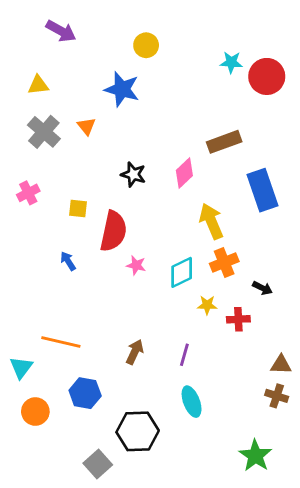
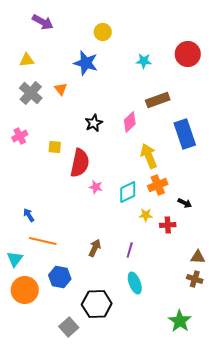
cyan star: (231, 62) -> (144, 61), moved
black star: (133, 174) -> (94, 123), turned 30
blue arrow: (68, 261) -> (29, 215), moved
orange circle: (35, 412) -> (25, 290), size x1.4

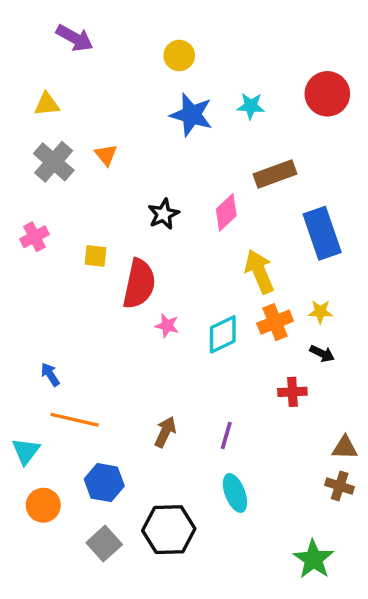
blue star: (86, 63) -> (191, 115), moved
yellow star: (146, 215) -> (320, 312), moved
orange circle: (25, 290) -> (43, 505), size x0.7
gray square: (69, 327) -> (104, 544), moved

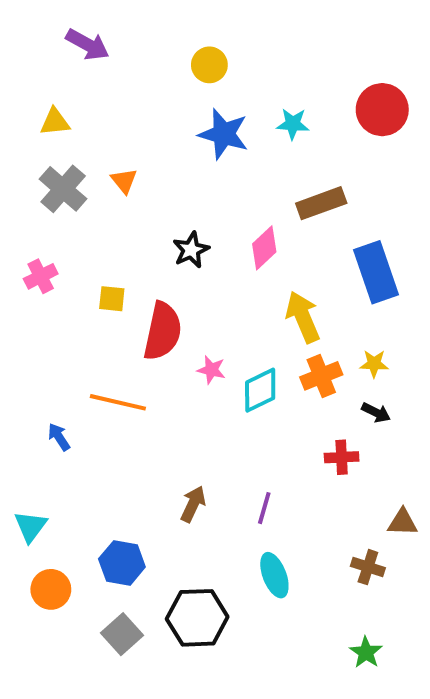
pink star: (167, 326) -> (211, 370), moved
orange line: (75, 420) -> (118, 402), moved
brown cross: (340, 486) -> (368, 567), moved
green star: (313, 559) -> (366, 652), size x0.7

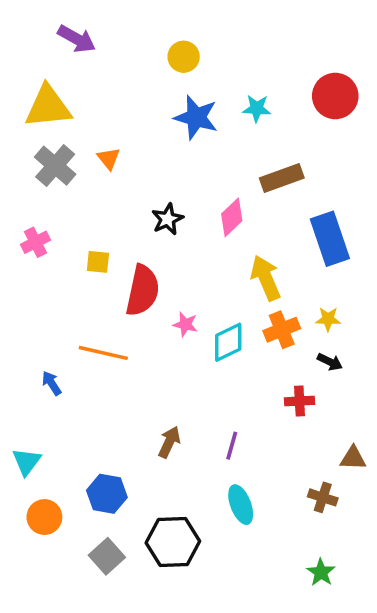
yellow triangle: (55, 122) -> (48, 107), size x1.8

